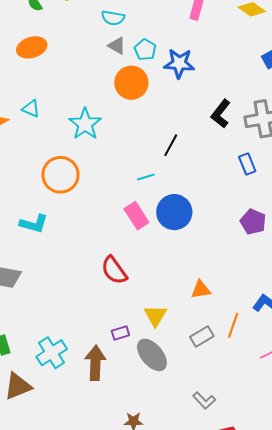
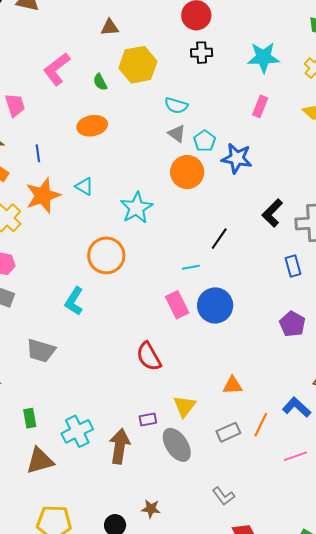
cyan L-shape: (34, 224) -> (74, 301), turned 100

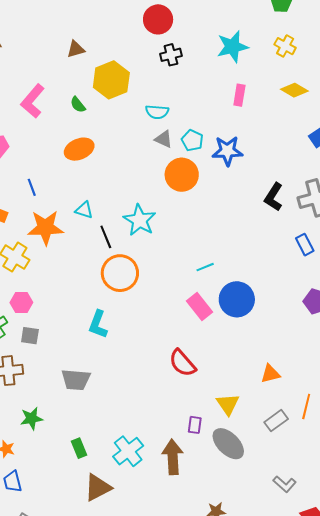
orange star: (43, 196) -> (46, 228), turned 30
black line: (219, 239) -> (106, 237), moved, turned -45
purple rectangle: (148, 420) -> (195, 425), turned -60

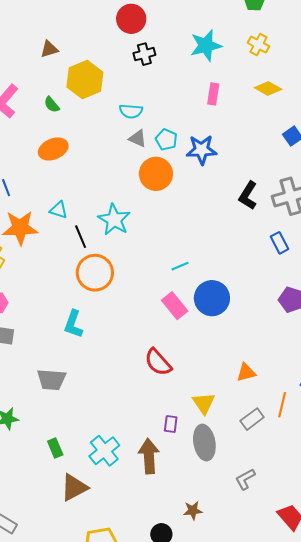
gray ellipse: (228, 444) -> (204, 443), turned 36
gray L-shape: (285, 484) -> (245, 479), moved, turned 110

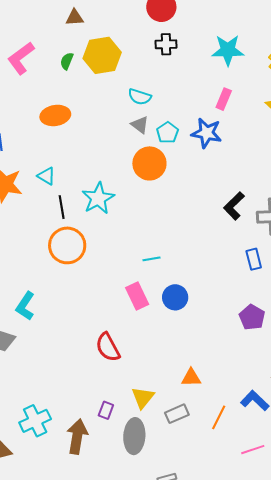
green semicircle: (52, 105) -> (67, 61), moved, turned 48
blue star: (202, 150) -> (207, 133), moved
blue circle: (212, 298) -> (175, 297), size x0.7
cyan L-shape: (73, 324) -> (25, 306), moved
gray rectangle: (252, 419) -> (177, 414), moved

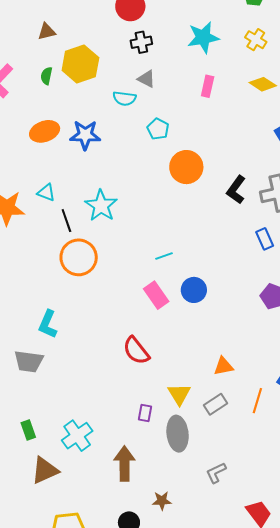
gray triangle: (140, 125) -> (146, 79), moved
blue star: (207, 133) -> (85, 135), moved
orange circle: (149, 163) -> (186, 167), moved
brown arrow: (77, 436) -> (124, 464), moved

